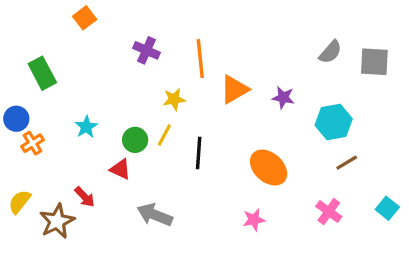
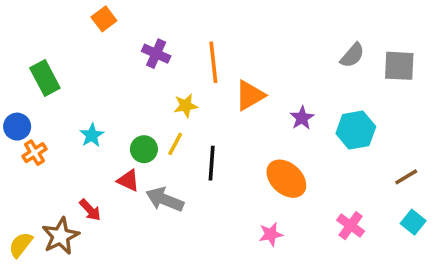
orange square: (85, 18) -> (104, 19), moved
purple star: (283, 98) -> (302, 118), moved, turned 30
brown line: (347, 163) -> (406, 177), moved
yellow semicircle: (20, 202) -> (21, 245), moved
gray arrow: (155, 215) -> (165, 200), moved

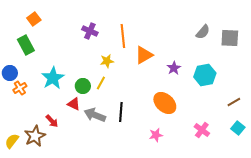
orange square: (104, 19) -> (34, 19), moved
cyan star: (92, 135) -> (53, 78), size x1.6
black line: (212, 163) -> (121, 112), moved

